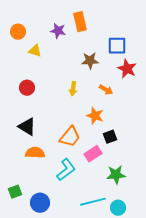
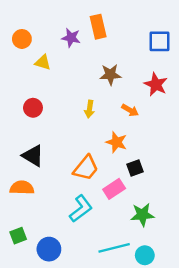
blue square: (117, 46) -> (160, 41), moved
orange semicircle: (35, 153) -> (22, 188), moved

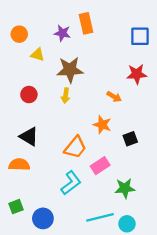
brown star: (110, 75) -> (70, 70), moved, size x1.4
red star: (156, 84) -> (137, 74), turned -30
yellow arrow: (90, 109) -> (66, 96), moved
black square: (135, 168) -> (130, 139), moved

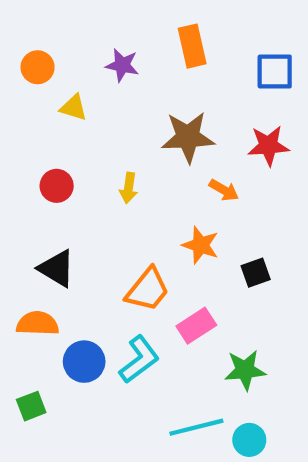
orange rectangle: (86, 23) -> (192, 46), moved
brown star: (70, 70) -> (188, 137), moved
blue circle: (43, 218) -> (84, 362), moved

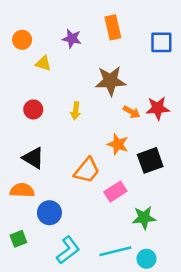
red star: (268, 146) -> (158, 108), moved
black square: (256, 273) -> (150, 160), size x1.5
cyan L-shape: (139, 359) -> (68, 250), moved

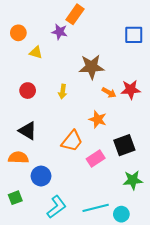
orange rectangle: (113, 27) -> (75, 14), moved, turned 48
black square: (150, 160) -> (124, 145), moved
green star: (144, 218) -> (133, 180), moved

